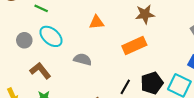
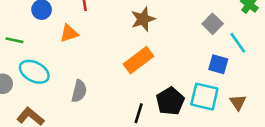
orange triangle: (97, 22) -> (69, 33), moved
gray semicircle: (83, 59) -> (79, 91), turned 102

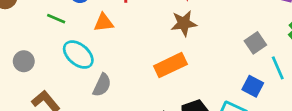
green line: (14, 40) -> (56, 19), moved
cyan ellipse: (34, 72) -> (78, 55), moved

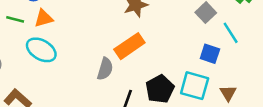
orange triangle: (104, 23) -> (44, 18), moved
gray semicircle: (102, 85) -> (105, 69), moved

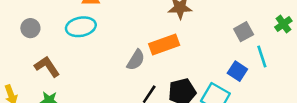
cyan ellipse: (41, 50) -> (81, 27), turned -56

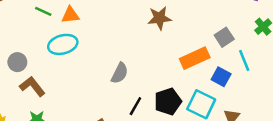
gray circle: (30, 28) -> (17, 62), moved
orange rectangle: (164, 45) -> (195, 58), moved

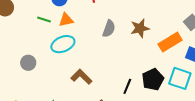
brown star: (159, 18) -> (140, 28), moved
gray semicircle: (120, 73) -> (109, 29), moved
brown L-shape: (32, 86) -> (81, 77), moved

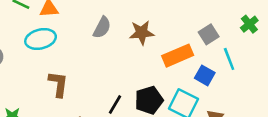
brown L-shape: (81, 77) -> (58, 84), turned 45

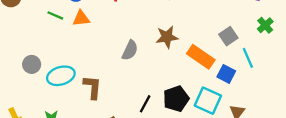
gray semicircle: (102, 27) -> (130, 50), moved
cyan ellipse: (41, 39) -> (61, 76), moved
orange rectangle: (178, 56) -> (201, 57), turned 60

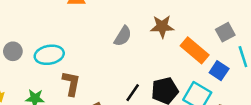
gray circle: (32, 64) -> (13, 51), moved
brown L-shape: (92, 87) -> (71, 83), moved

